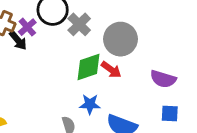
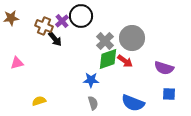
gray cross: (79, 24) -> (105, 41), moved
purple cross: (27, 27) -> (62, 21), moved
blue star: (90, 104) -> (91, 80), moved

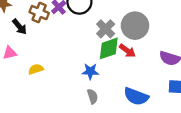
black arrow: (55, 39) -> (19, 27), moved
yellow semicircle: (39, 101) -> (36, 69), moved

